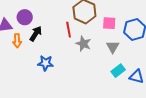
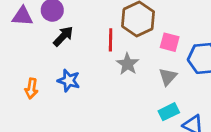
orange arrow: (17, 41) -> (31, 88), moved

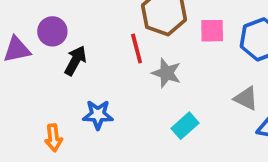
gray triangle: (168, 77) -> (246, 98), moved, turned -30
cyan rectangle: (169, 112) -> (185, 126), moved

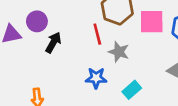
pink square: (212, 31) -> (152, 22), size x1.4
blue star: (98, 115) -> (96, 78), moved

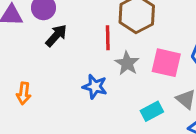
pink square: (152, 22) -> (166, 63), moved
cyan rectangle: (132, 90) -> (152, 111), moved

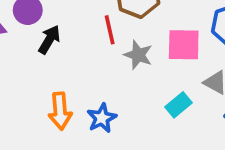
blue star: (95, 87) -> (102, 118), moved, turned -30
orange arrow: (24, 93) -> (60, 111), moved, size x1.4

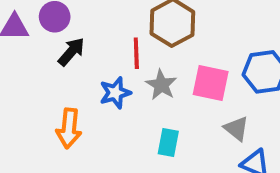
cyan rectangle: (179, 105) -> (168, 143), moved, turned -50
blue star: (102, 118) -> (115, 93), moved

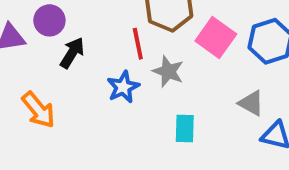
pink square: (211, 83) -> (216, 37), moved, turned 33
orange arrow: (69, 128) -> (38, 110), moved, turned -36

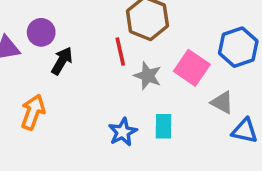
pink square: (216, 37) -> (192, 68), moved
blue star: (123, 87) -> (123, 132), moved
orange arrow: (38, 110) -> (33, 112), turned -120

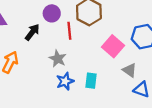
purple circle: (41, 32) -> (52, 13), moved
gray star: (148, 76) -> (58, 59), moved

